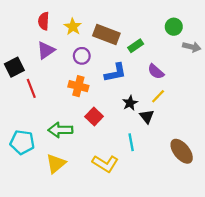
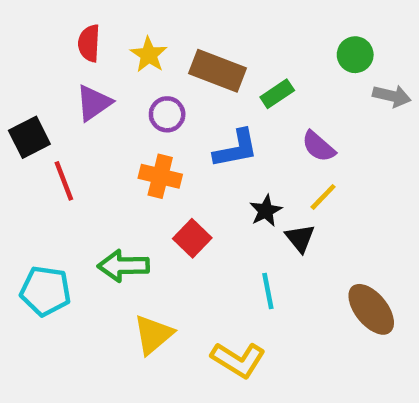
yellow triangle: (56, 164) -> (153, 335), moved
yellow L-shape: (105, 164) -> (238, 360), moved

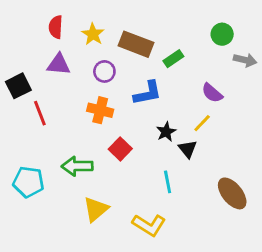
purple triangle: (94, 103) -> (59, 64), turned 40
purple semicircle: (318, 146) -> (212, 93), moved

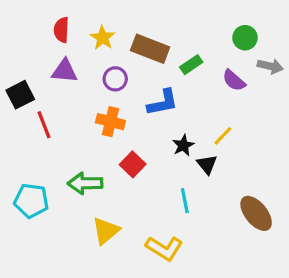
purple semicircle: (212, 93) -> (234, 80), moved

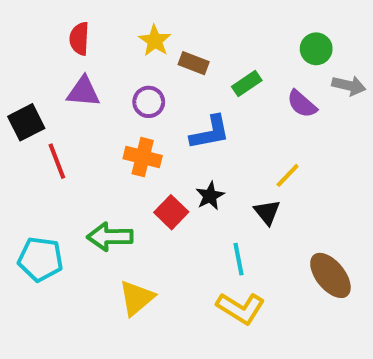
yellow star: (103, 38) -> (155, 41), moved
brown rectangle: (150, 49) -> (194, 63), size x0.6
black star: (183, 145) -> (210, 196), moved
yellow L-shape: (164, 248) -> (241, 308), moved

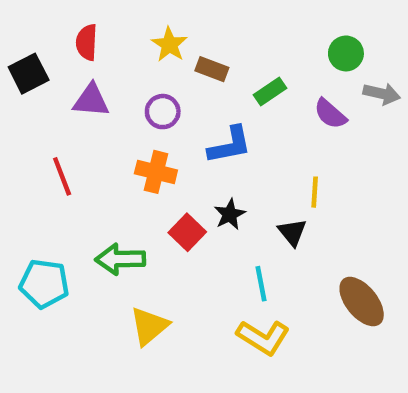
black square: (26, 122) -> (29, 74), moved
yellow line: (288, 175) -> (315, 192), turned -40

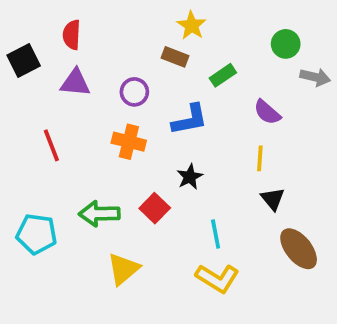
yellow star: (169, 45) -> (192, 25), moved
purple semicircle: (330, 114) -> (267, 112), moved
red square: (187, 232) -> (155, 208), moved
black triangle: (292, 232) -> (273, 199), moved

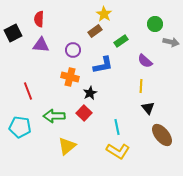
brown rectangle: (175, 57) -> (95, 31), turned -56
red line: (51, 145) -> (28, 91), moved
black star: (190, 177) -> (90, 93), moved

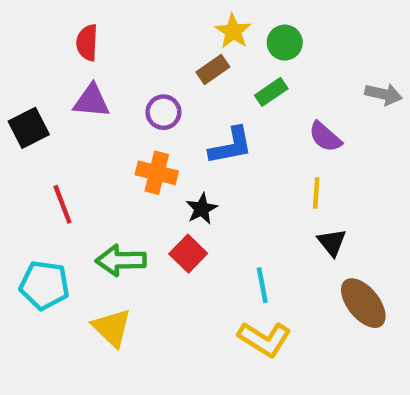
green circle: (155, 24) -> (285, 43), moved
black square: (13, 33) -> (29, 128), moved
yellow triangle: (67, 146) -> (112, 328), moved, turned -36

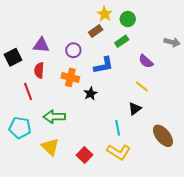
red semicircle: (87, 43) -> (39, 70), moved
yellow line: (316, 193) -> (142, 86), turned -56
black triangle: (332, 242) -> (135, 109), moved, turned 32
red square: (188, 254) -> (84, 155), moved

